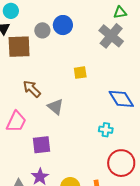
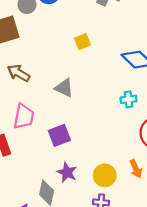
brown arrow: (32, 89) -> (19, 73), moved

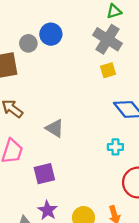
yellow square: (82, 42) -> (108, 70), moved

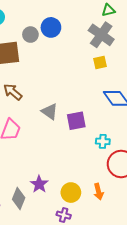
cyan cross: (115, 147) -> (103, 141), moved
purple square: (44, 174) -> (76, 121), moved

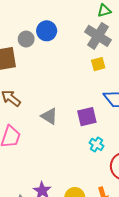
purple square: (76, 121) -> (87, 117), moved
cyan cross: (103, 141) -> (96, 144), moved, turned 32

